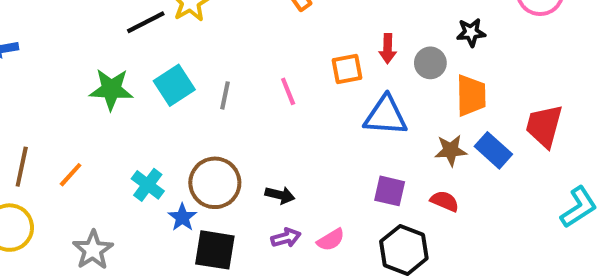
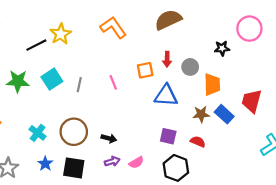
black star: (471, 32) -> (222, 48), moved
blue star: (182, 217) -> (45, 164), moved

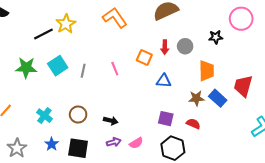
gray circle: (190, 67) -> (185, 46), moved
orange square: (145, 70) -> (144, 57), turned 35
blue triangle: (166, 96) -> (164, 81), size x0.7
brown circle: (74, 132) -> (78, 115), size x0.7

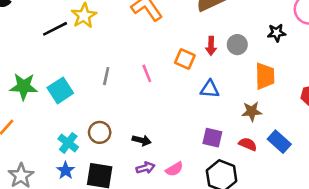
cyan square: (58, 66) -> (60, 90), moved
green star: (26, 68) -> (24, 87), moved
blue rectangle: (218, 98) -> (279, 142), moved
cyan cross: (44, 116) -> (68, 143), moved

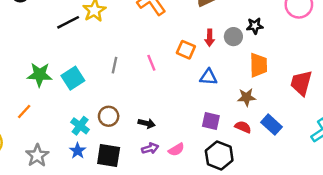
black star: (277, 33) -> (255, 26), moved

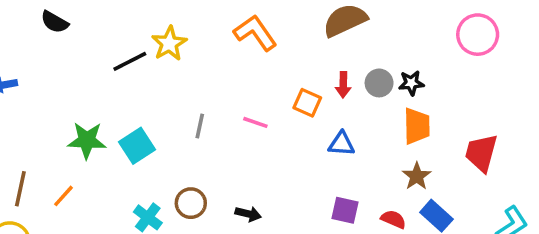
black star: (255, 26) -> (411, 83), moved
pink line: (151, 63) -> (255, 122), turned -49
brown star: (247, 97) -> (417, 176), moved, turned -30

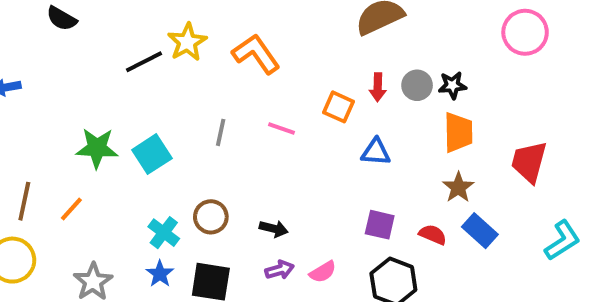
orange L-shape: (255, 33) -> (256, 54), moved

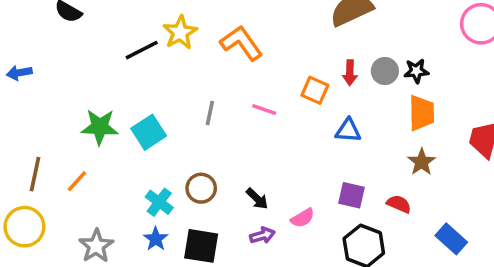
black arrow: (274, 229) -> (257, 199), turned 30
blue rectangle: (480, 231) -> (451, 239), moved
pink semicircle: (323, 272) -> (303, 218), moved

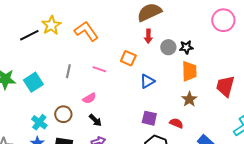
red arrow: (350, 73) -> (148, 36), moved
blue triangle: (348, 130) -> (147, 81), turned -35
pink semicircle: (303, 218) -> (89, 98), moved

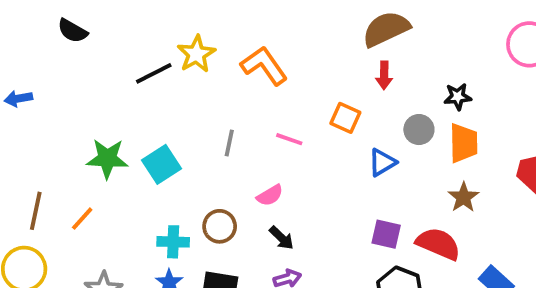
gray circle: (168, 47) -> (419, 130), moved
cyan cross: (39, 122) -> (173, 242), turned -35
red semicircle: (176, 123) -> (438, 244), size x1.6

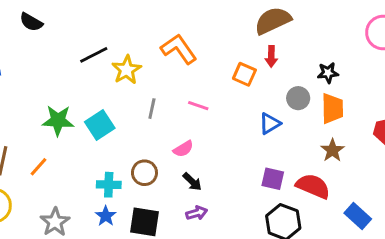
yellow star: (196, 54) -> (127, 70), moved
orange square: (345, 118) -> (244, 74), moved

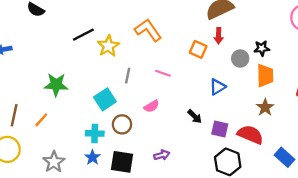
gray circle: (298, 98) -> (240, 58), moved
cyan square: (100, 125) -> (105, 99), moved
black arrow: (192, 182) -> (195, 116), moved

